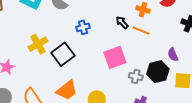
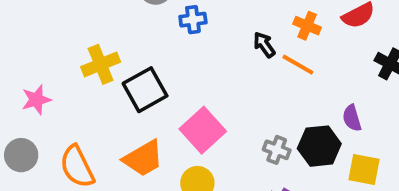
blue cross: (83, 27) -> (193, 20), moved
pink square: (115, 57) -> (203, 130), moved, turned -30

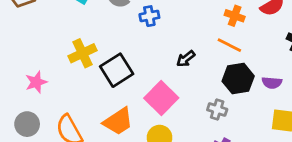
black arrow: (264, 45) -> (186, 59), moved, turned -90
purple semicircle: (352, 118) -> (272, 83), turned -66
black hexagon: (319, 146) -> (238, 79), moved

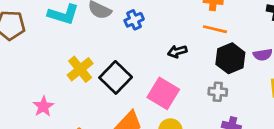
black arrow: (186, 59) -> (177, 51), turned 36

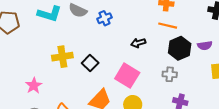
yellow cross: (80, 69) -> (62, 57), turned 30
black square: (116, 77) -> (90, 63), size x0.7

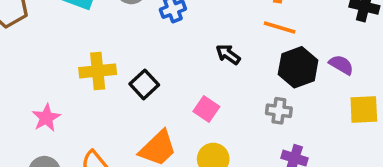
black arrow: (138, 43) -> (228, 54), turned 48
purple semicircle: (205, 45) -> (341, 65), turned -144
pink square: (127, 76) -> (206, 109), size x0.6

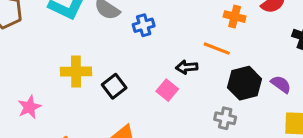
orange line: (280, 27) -> (217, 49), moved
black arrow: (228, 54) -> (187, 67), turned -45
pink square: (206, 109) -> (167, 90), moved

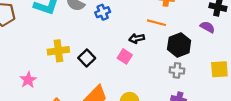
purple semicircle: (281, 84) -> (207, 27), moved
gray cross: (225, 118) -> (177, 70), moved

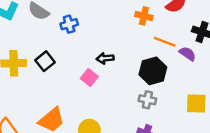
orange line: (157, 23) -> (165, 42), moved
black square: (87, 58) -> (45, 61), moved

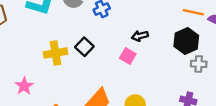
gray cross: (147, 100) -> (199, 64), moved

